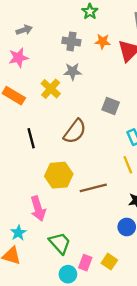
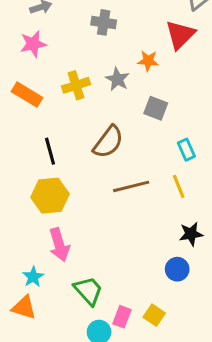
orange star: (103, 41) -> (148, 61), moved
gray star: (73, 71) -> (117, 79), moved, turned 30
yellow cross: (51, 89) -> (76, 85), turned 30
yellow hexagon: (59, 175) -> (50, 196), moved
brown line: (93, 188) -> (131, 186), moved

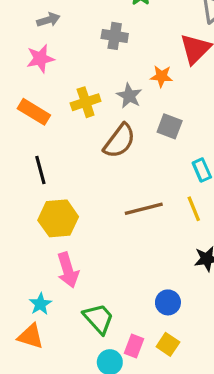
brown semicircle: (108, 142) -> (119, 141), moved
black line: (50, 151) -> (40, 170), moved
blue circle: (177, 269) -> (168, 302), moved

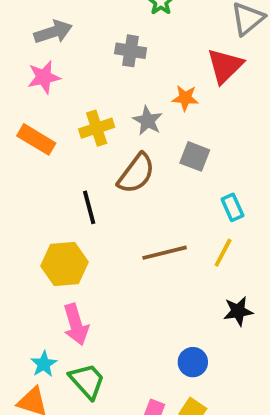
gray arrow: (48, 20) -> (53, 32), size x1.4
black line: (40, 170) -> (89, 207), moved
yellow line: (194, 209) -> (223, 253), turned 50
green trapezoid: (99, 319) -> (87, 381), moved

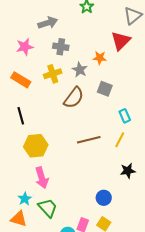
gray arrow: (53, 32) -> (48, 23), moved
gray cross: (131, 51) -> (61, 47), moved
black line: (89, 207) -> (21, 116), moved

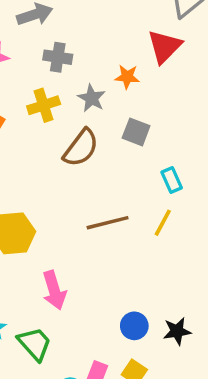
black star: (128, 171) -> (177, 331), moved
pink arrow: (42, 178) -> (54, 290), moved

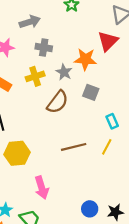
orange star: (127, 77) -> (85, 59), size x1.5

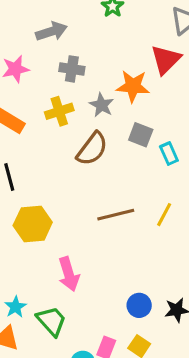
cyan rectangle: (112, 121) -> (169, 154), moved

